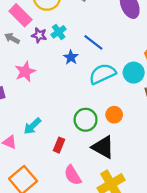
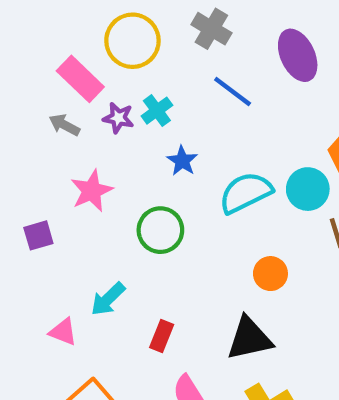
blue line: (93, 42) -> (233, 91), moved
green circle: (86, 120) -> (160, 230), moved
black triangle: (103, 147) -> (249, 339), turned -40

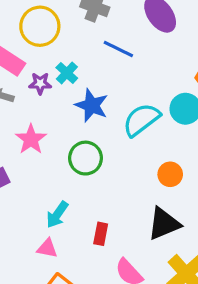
blue star: (182, 161) -> (92, 105), size x1.5
pink triangle: (63, 332) -> (47, 248), moved

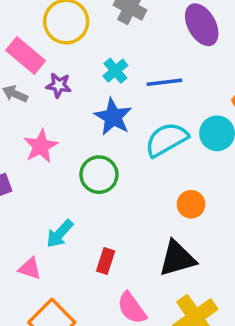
blue line: (118, 49) -> (164, 82), moved, turned -40
cyan cross: (67, 73) -> (115, 71), moved
pink triangle: (47, 248) -> (30, 269), moved

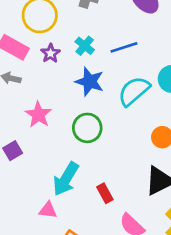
purple star: (59, 85) -> (50, 53), moved, turned -30
cyan arrow: (60, 234) -> (66, 179), size x1.4
red rectangle: (106, 261) -> (105, 193), turned -36

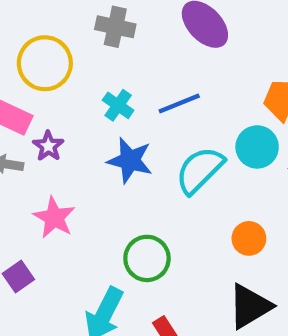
purple star: (50, 53) -> (48, 146), moved
green circle: (87, 128) -> (147, 258), moved

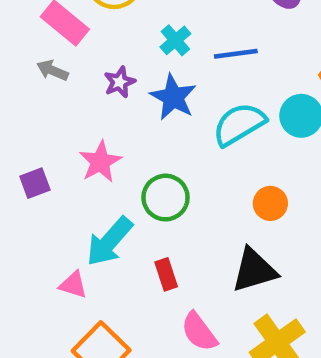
purple star: (48, 146) -> (120, 82), moved
pink star: (54, 218) -> (100, 162), moved

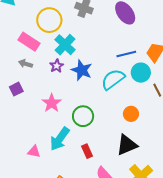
cyan cross: (175, 40) -> (65, 45), moved, size x1.5
blue line: (236, 54) -> (126, 54), moved
purple square: (35, 183) -> (16, 89), moved
pink triangle: (73, 285) -> (34, 152), moved

